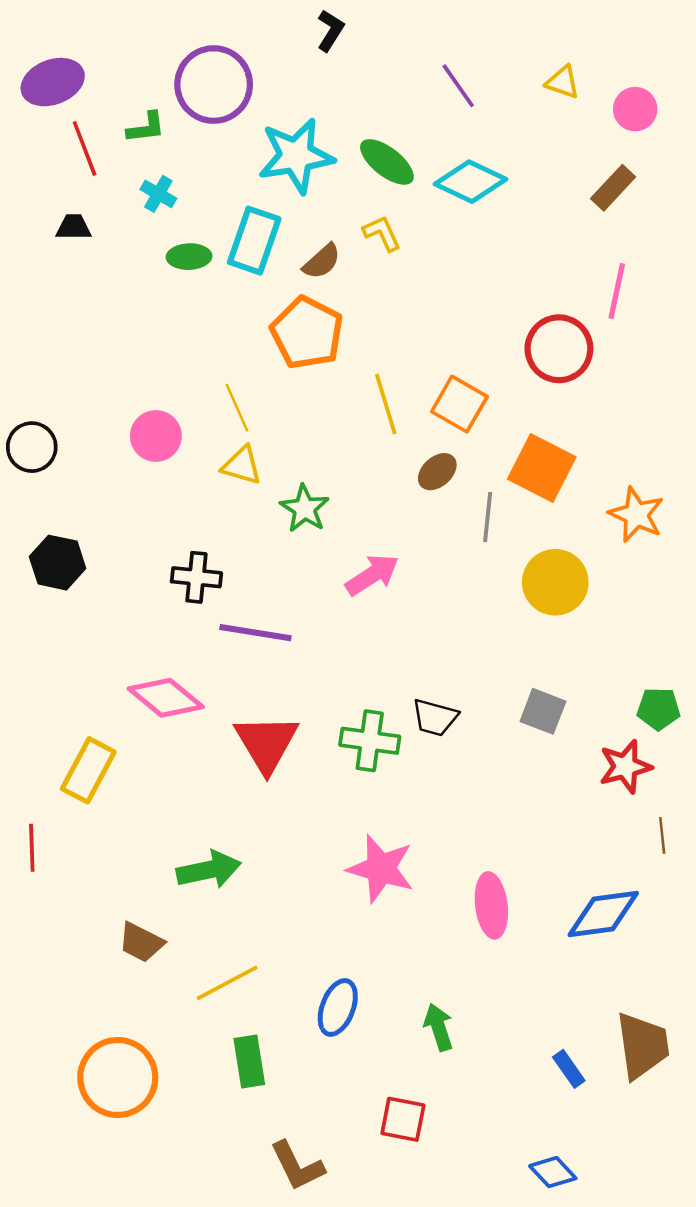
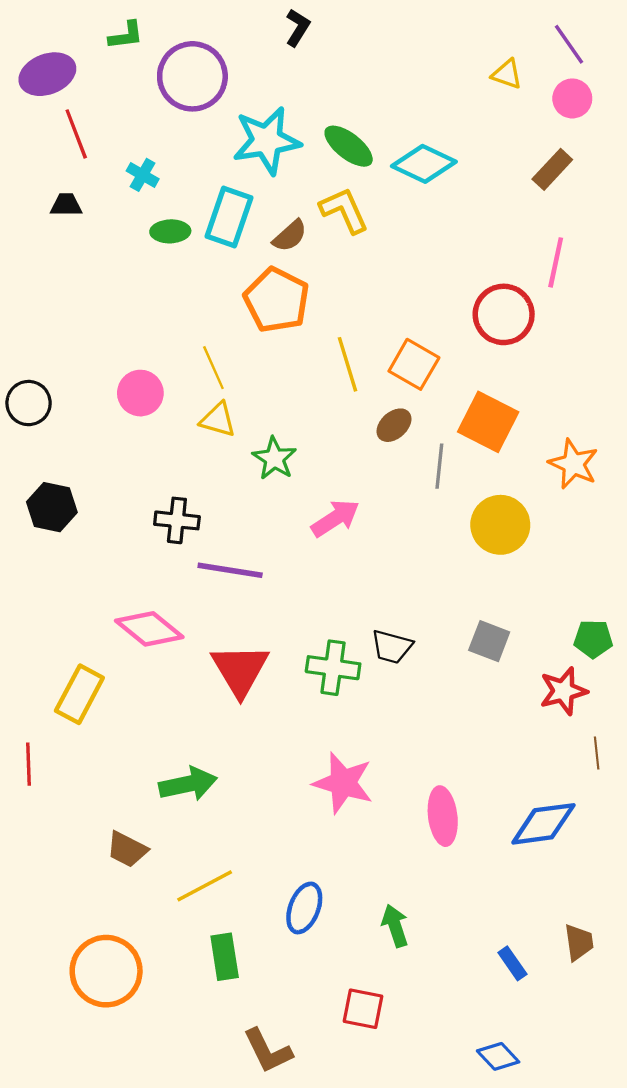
purple line: (458, 86) -> (569, 44), moved
green L-shape: (146, 128) -> (126, 35), moved
yellow L-shape: (382, 233) -> (344, 210), size x1.4
brown trapezoid: (643, 1046) -> (579, 942), size x0.6

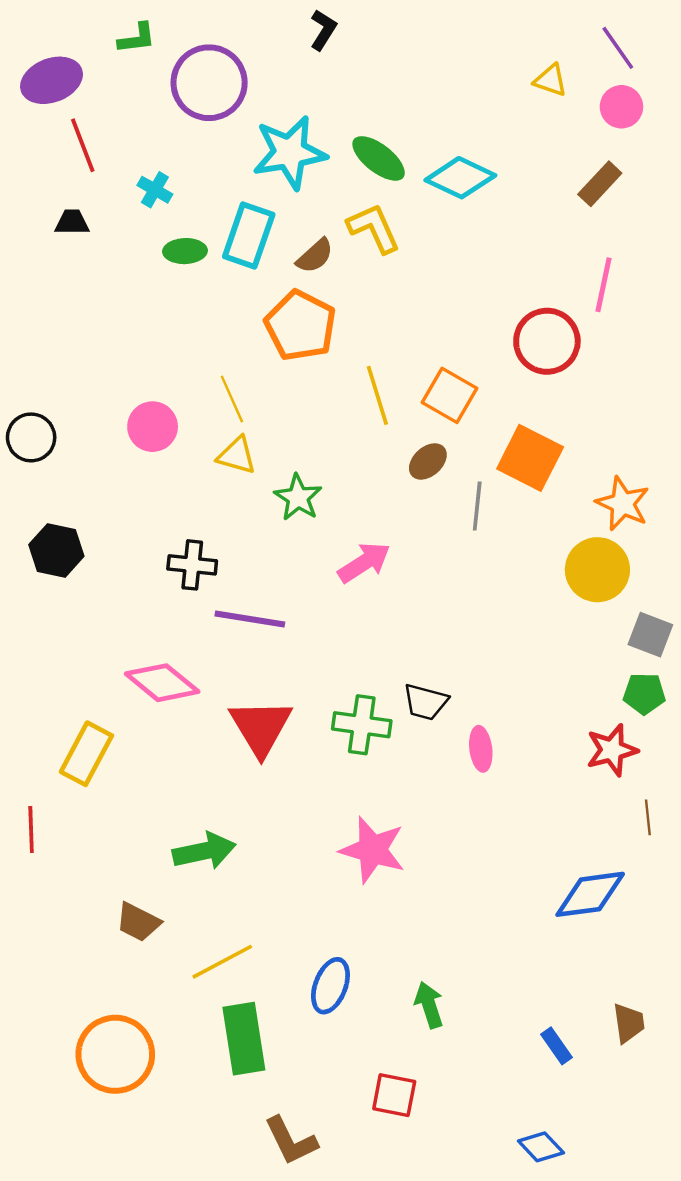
yellow circle: (500, 525) -> (597, 570), moved
gray square: (489, 641) -> (650, 635), moved
pink ellipse: (443, 816) -> (481, 749), moved, size x0.7
green rectangle: (225, 957) -> (244, 1039), size x1.4

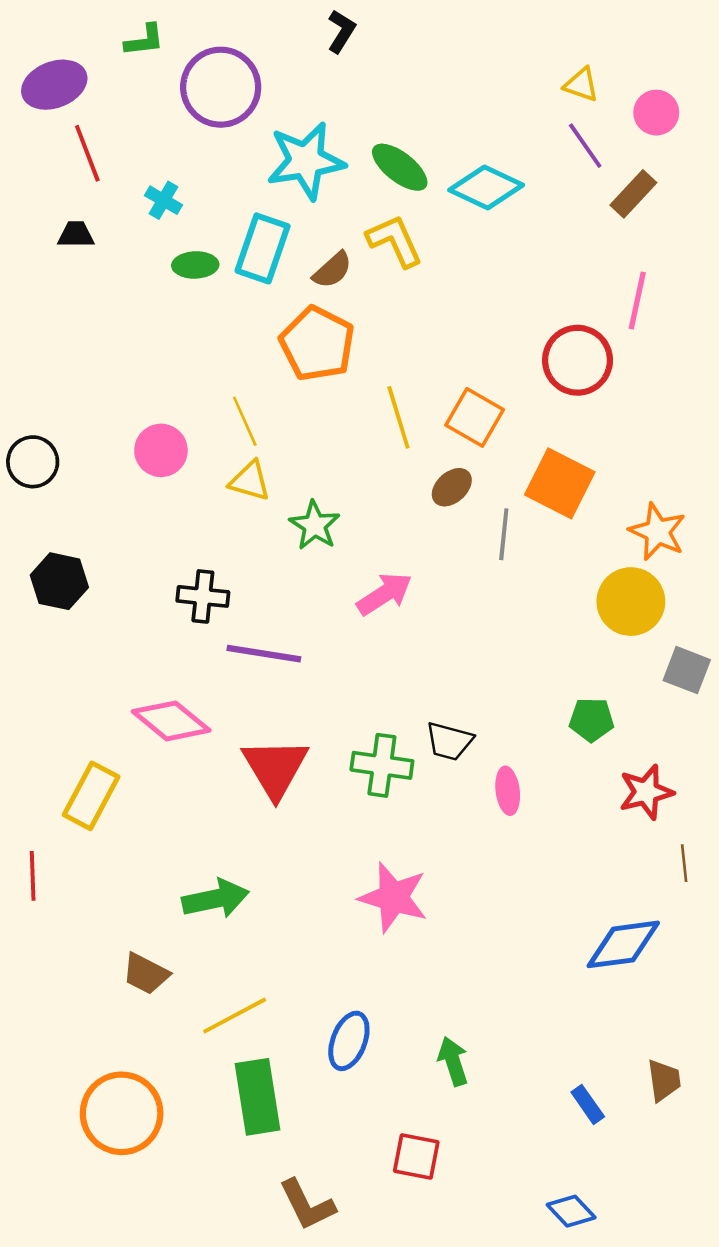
purple line: (618, 48) -> (585, 146), moved
green pentagon: (644, 694) -> (591, 720), moved

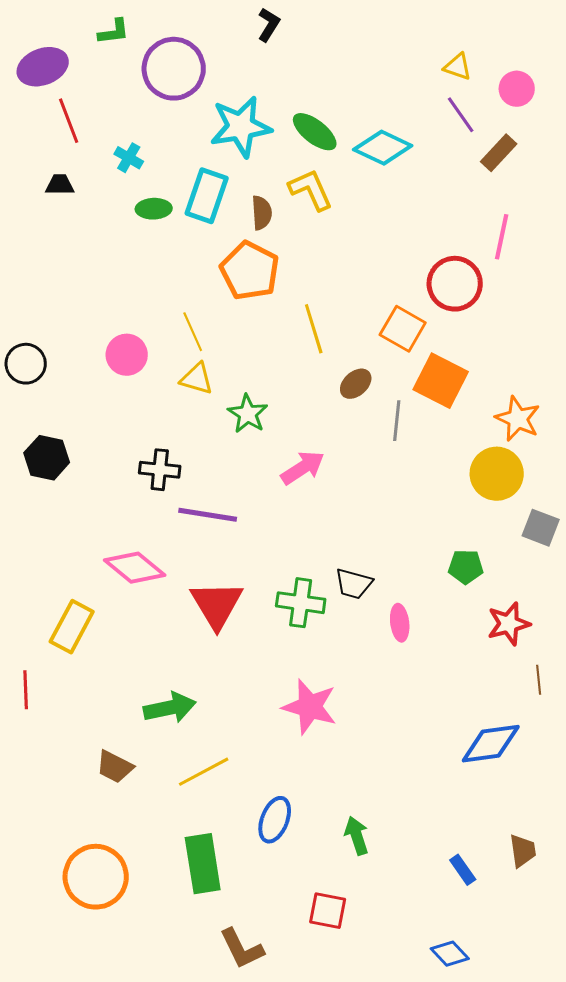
brown semicircle: (332, 270) -> (262, 213), turned -52
orange square: (475, 417) -> (403, 329), moved
yellow line: (235, 1016) -> (204, 772), moved

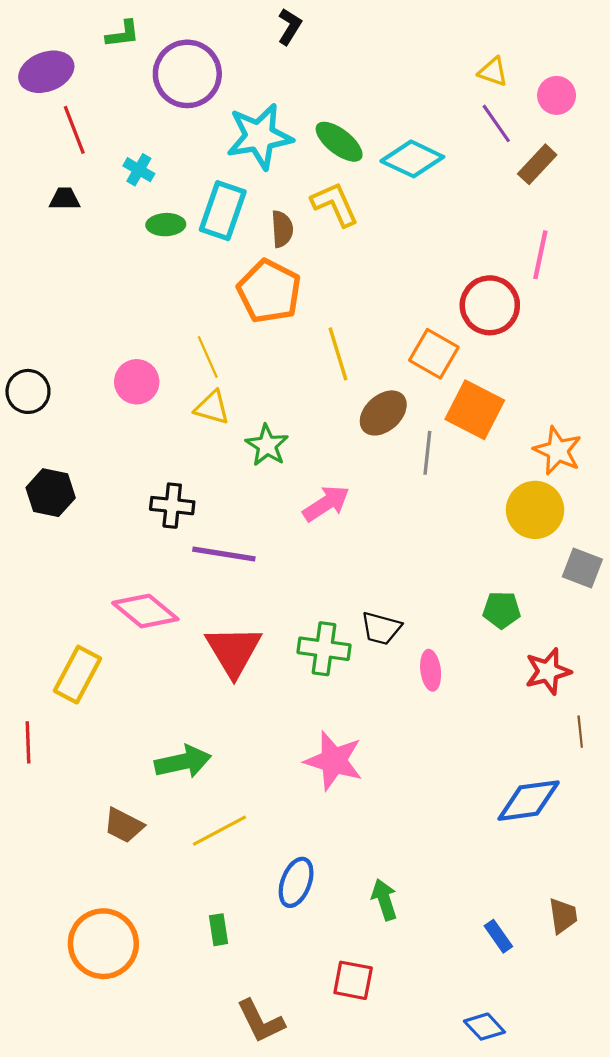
brown ellipse: (356, 384) -> (383, 413), size x1.4
green rectangle: (203, 864) -> (219, 930), size x0.5

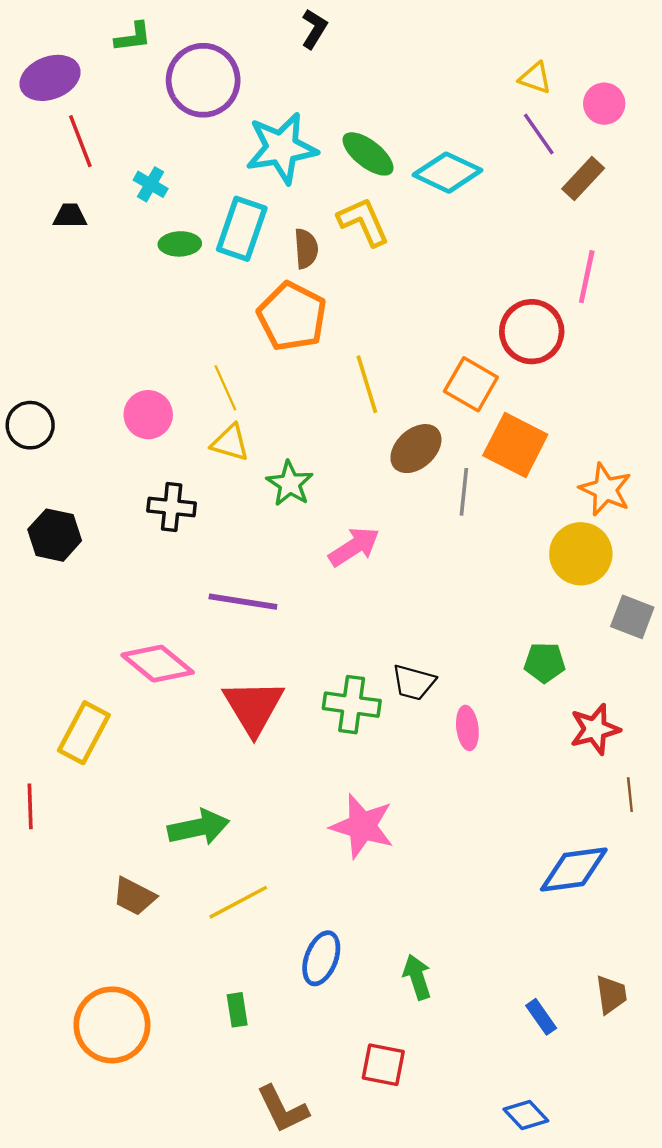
black cross: (172, 506) -> (172, 507), moved

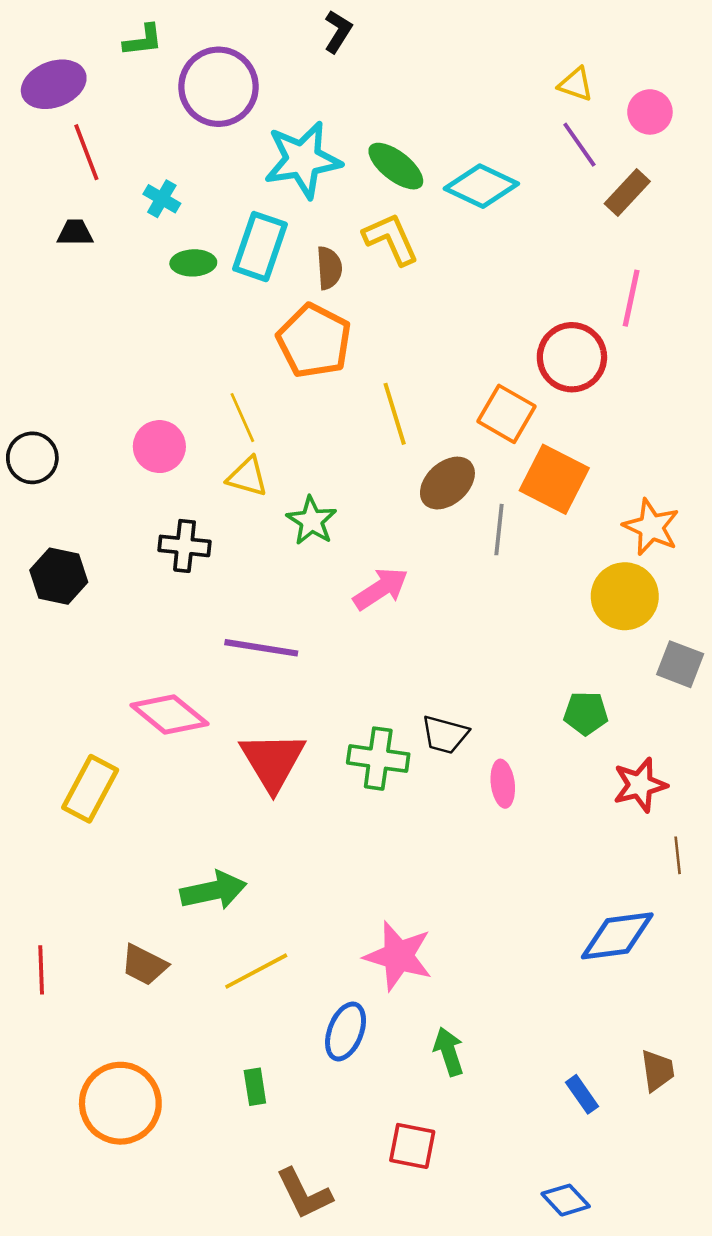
red line: (30, 806) -> (41, 970), moved
pink star: (362, 826) -> (398, 956), moved

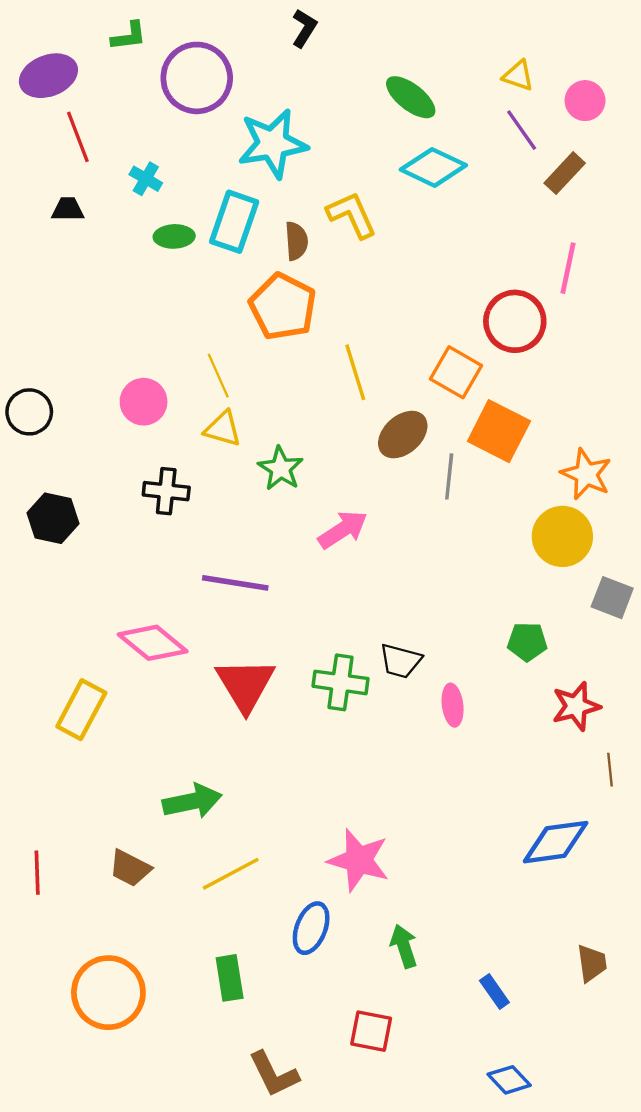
green ellipse: (396, 166) -> (411, 97), moved
green rectangle: (255, 1087) -> (230, 978), size x1.4
blue rectangle: (582, 1094) -> (494, 991), moved

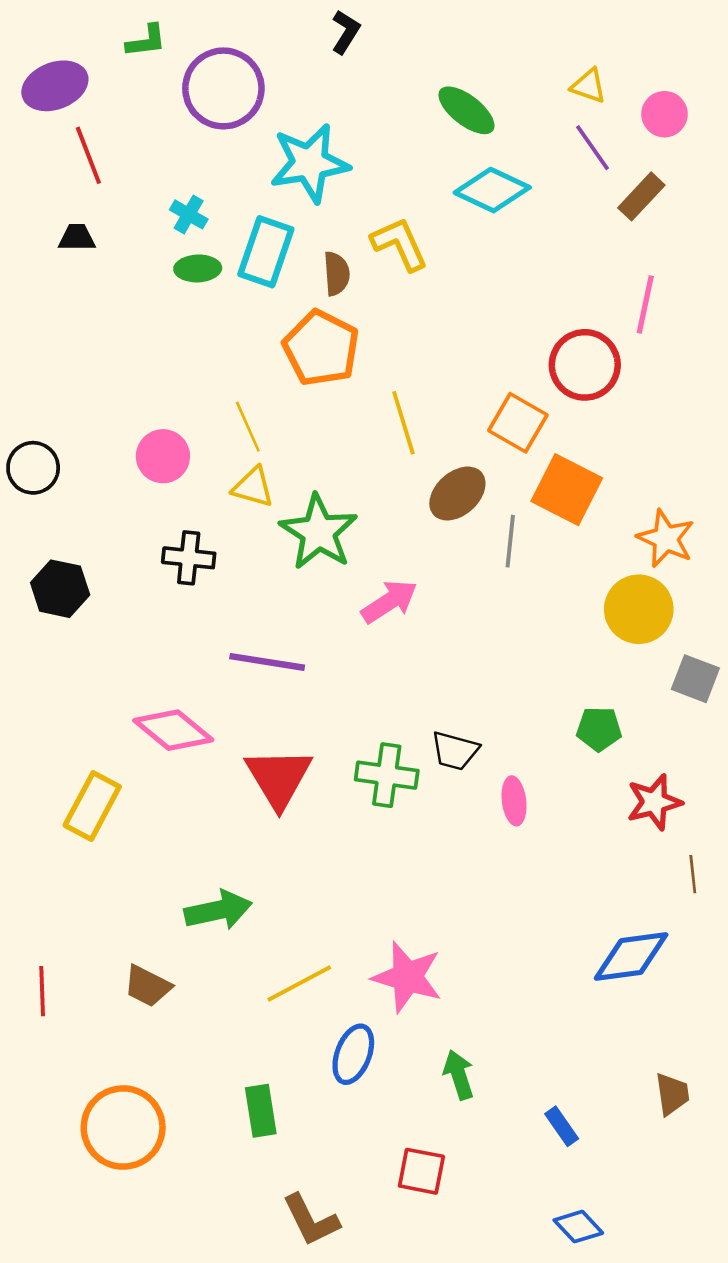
cyan cross: (146, 179) -> (189, 214), moved
green star: (281, 468) -> (319, 532), size x1.5
yellow line: (231, 874) -> (299, 983), moved

